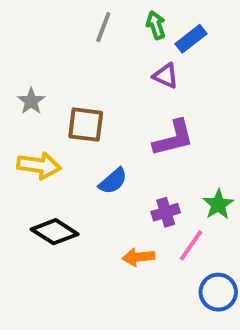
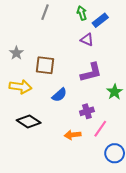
gray line: (103, 27) -> (45, 12), moved
green star: (218, 204) -> (115, 92), moved

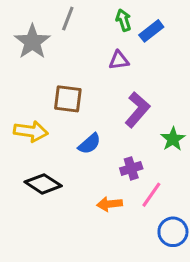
purple triangle: (87, 40) -> (119, 60), moved, turned -32
gray star: (16, 53) -> (32, 42), moved, size x1.6
purple L-shape: (91, 72) -> (137, 110), turned -35

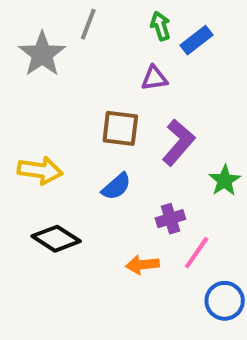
brown square: (68, 99) -> (120, 128), moved

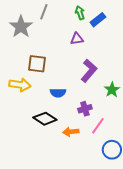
brown square: (120, 128) -> (37, 64), moved
blue semicircle: (116, 187) -> (58, 93), turned 42
black diamond: (56, 239) -> (45, 119), moved

